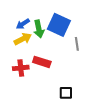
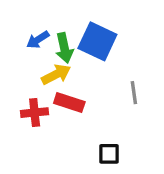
yellow arrow: (23, 39) -> (56, 74), moved
gray line: (77, 44) -> (134, 93), moved

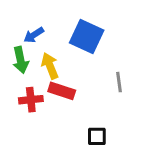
green arrow: (64, 48) -> (21, 60), moved
yellow arrow: (56, 74) -> (50, 66), turned -85

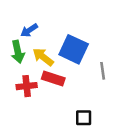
blue square: (87, 36) -> (74, 49), moved
yellow arrow: (50, 66) -> (43, 57), turned -30

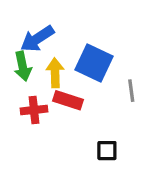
blue arrow: (29, 30) -> (37, 39), size x1.5
yellow arrow: (43, 57) -> (55, 73), turned 50

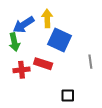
yellow arrow: (55, 73) -> (47, 18), moved
gray line: (131, 91) -> (90, 62), moved

